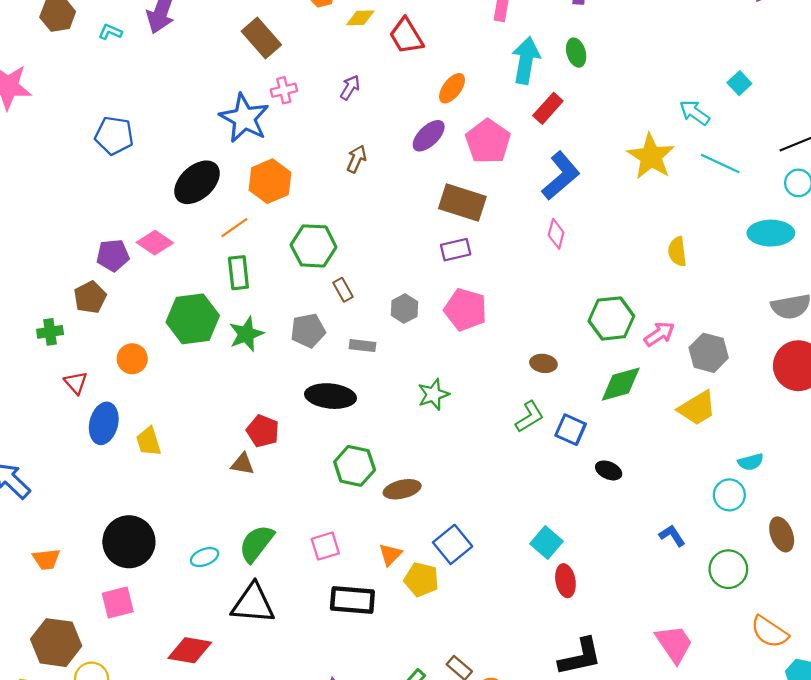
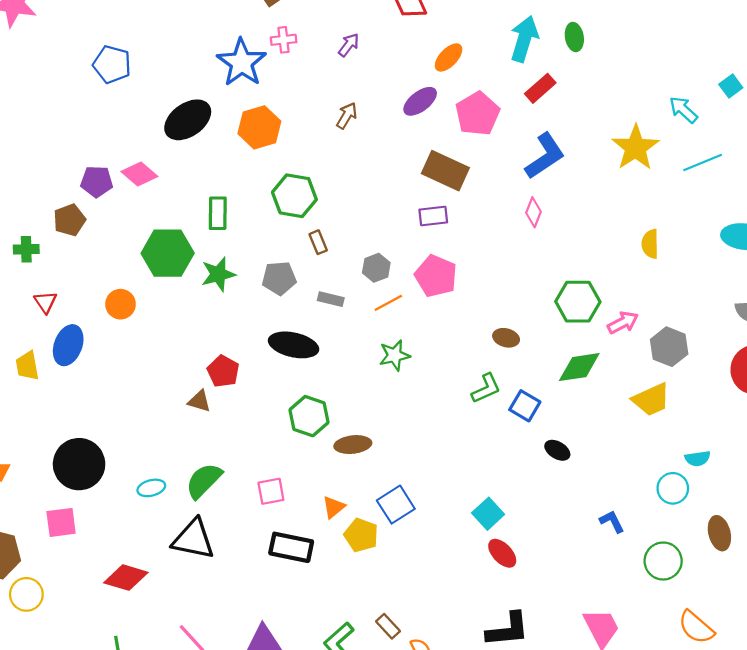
cyan line: (720, 163) -> (703, 163), turned -54
orange line: (234, 228) -> (388, 303), moved
orange circle: (132, 359) -> (120, 304), moved
yellow trapezoid: (149, 441) -> (27, 366), moved
red ellipse: (565, 581) -> (502, 553), turned -40

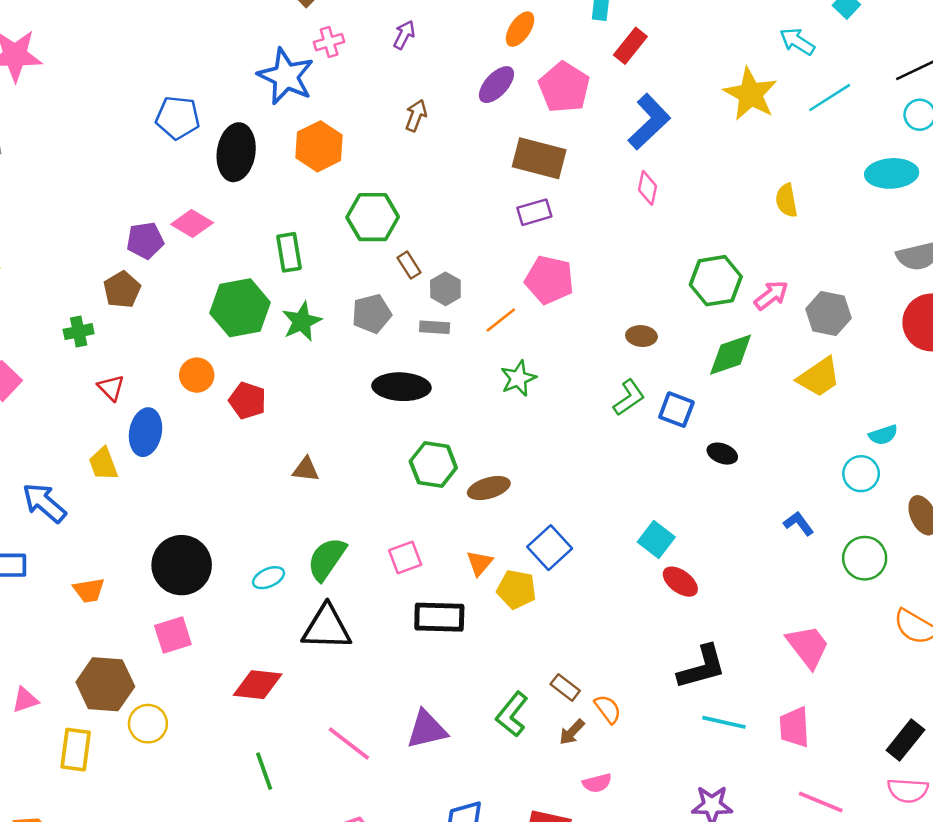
blue pentagon: (112, 64) -> (178, 118), moved
black ellipse: (188, 120) -> (236, 152), turned -36
gray hexagon: (376, 268) -> (445, 289), moved
red pentagon: (223, 371) -> (247, 401), moved

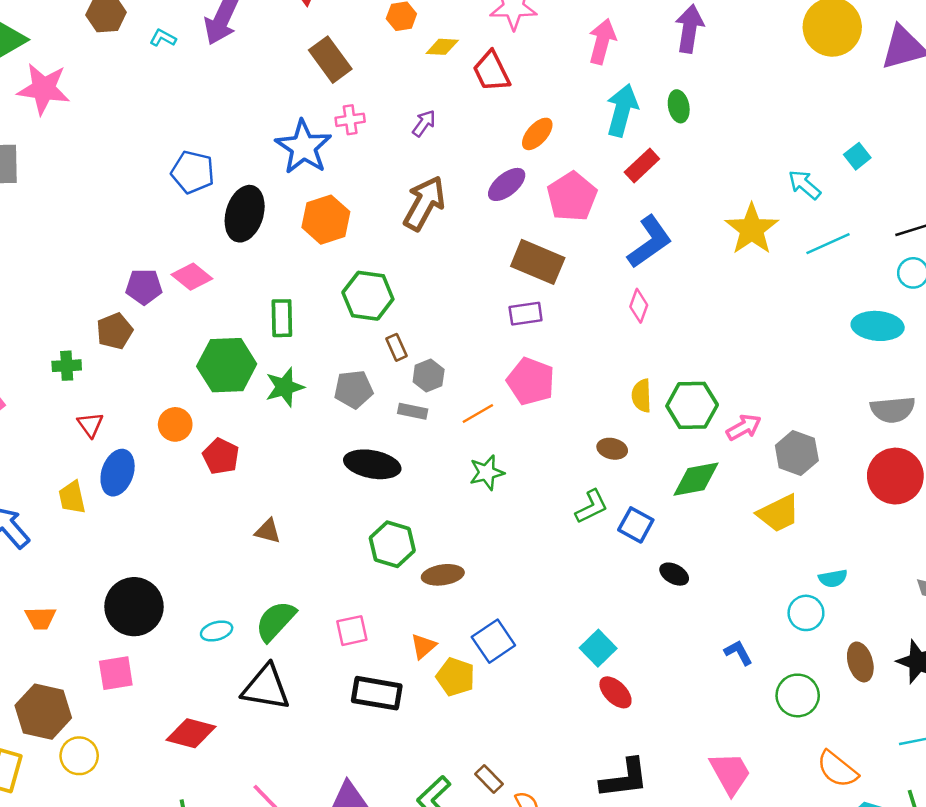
brown arrow: (416, 116) -> (424, 203), size x1.8
yellow semicircle: (786, 200) -> (642, 396), moved

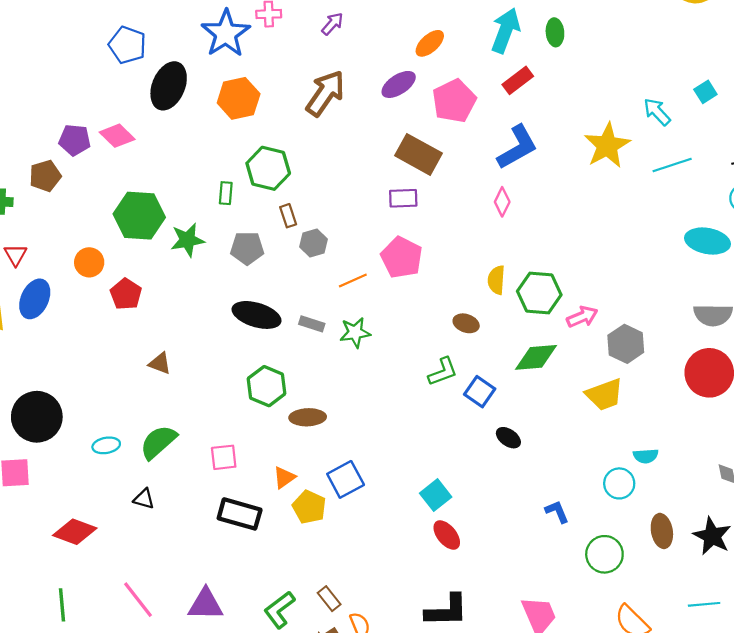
green rectangle: (282, 318) -> (226, 193), moved, size x0.7
gray rectangle: (413, 411) -> (312, 324), moved
black triangle: (266, 687) -> (144, 499), size x0.5

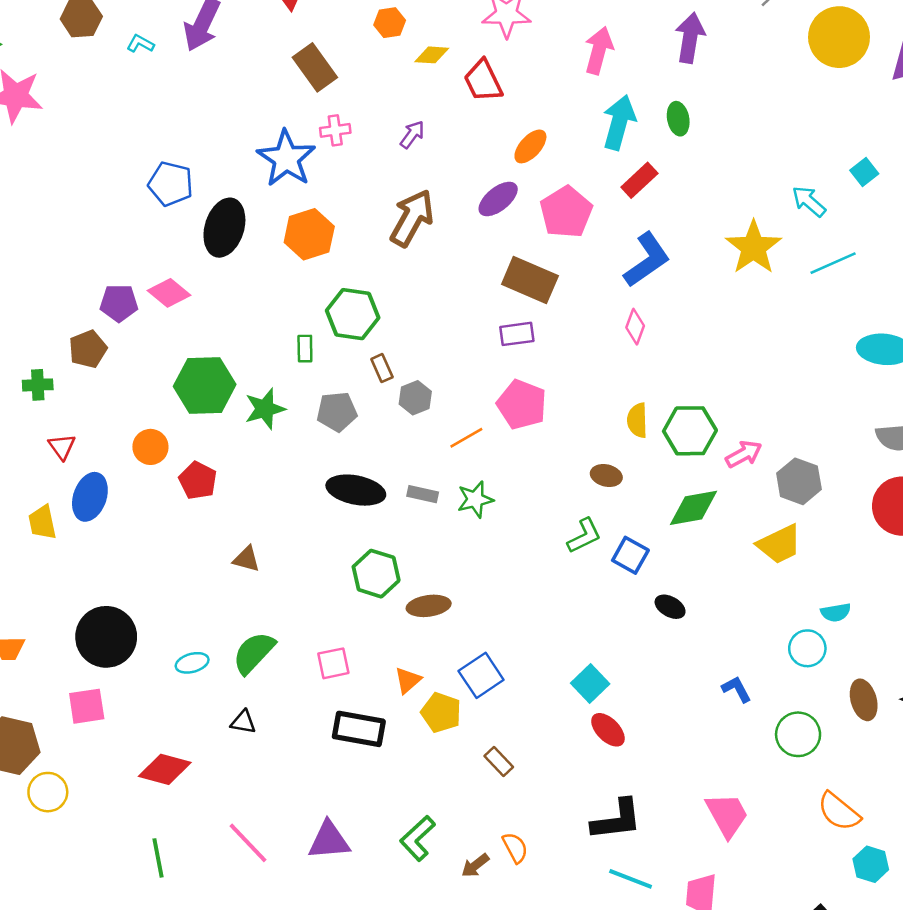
brown rectangle: (329, 599) -> (499, 762), moved

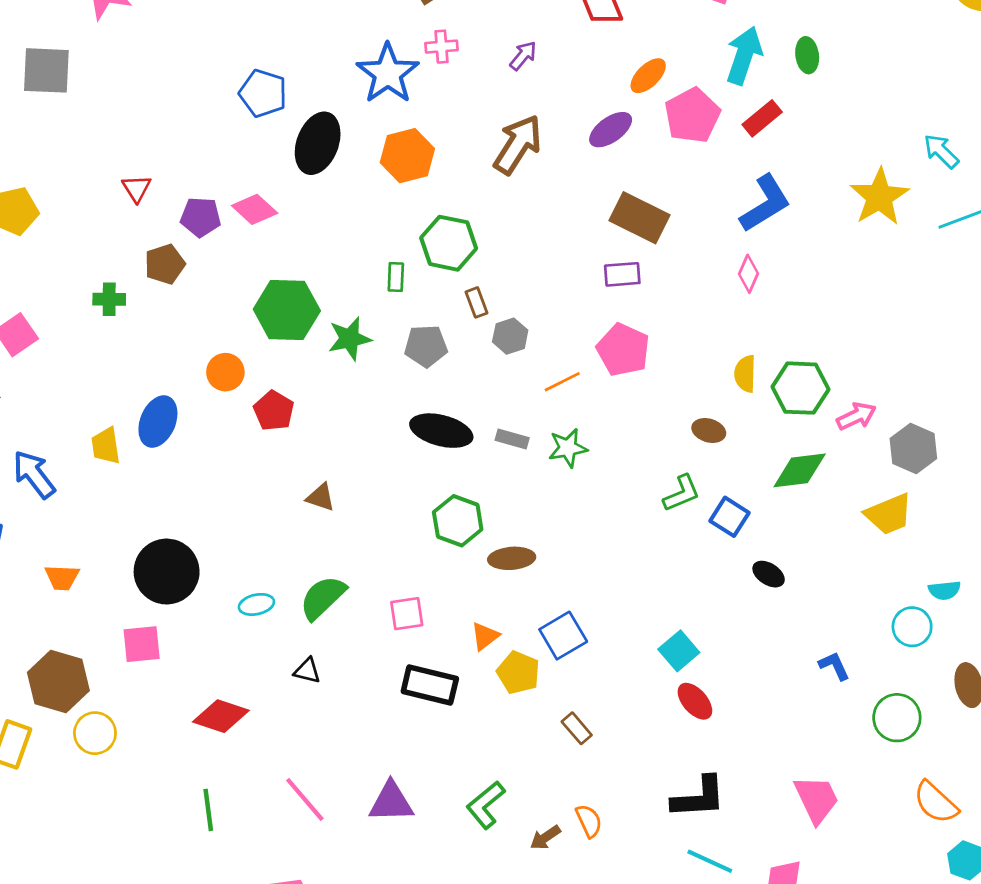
pink pentagon: (566, 212) -> (692, 115), moved
red triangle: (62, 447) -> (137, 188), moved

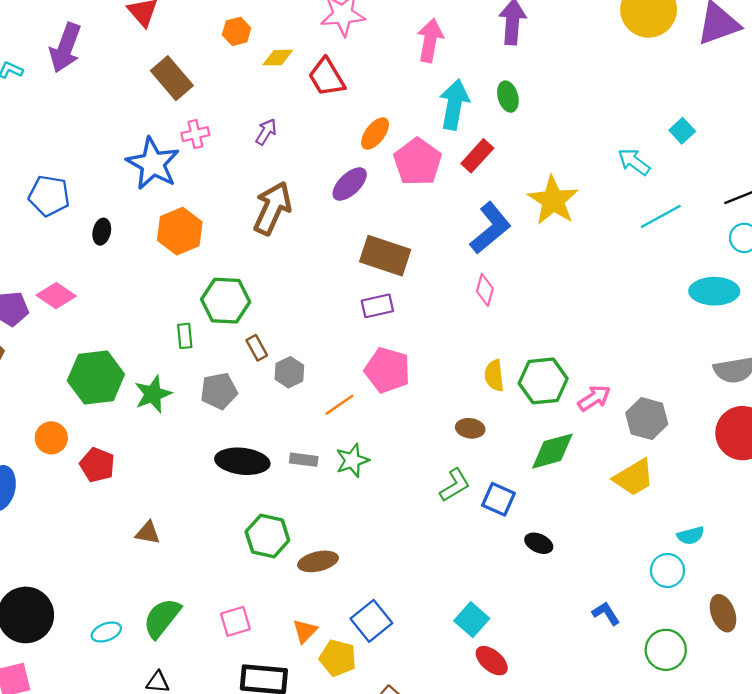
black ellipse: (318, 143) -> (102, 232), size x0.5
yellow star: (879, 197) -> (553, 200), moved

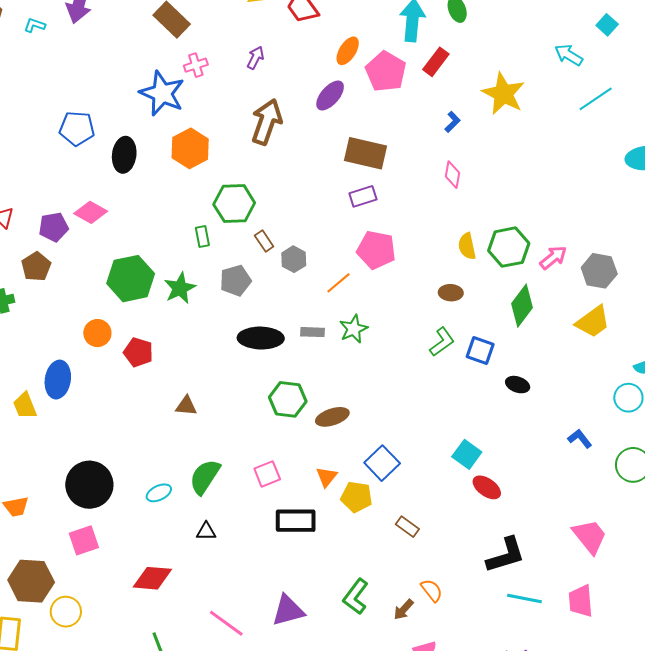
blue L-shape: (490, 228) -> (452, 122), size x0.5
black ellipse: (102, 232) -> (124, 155), size x1.6
green diamond: (552, 451) -> (522, 306), turned -33

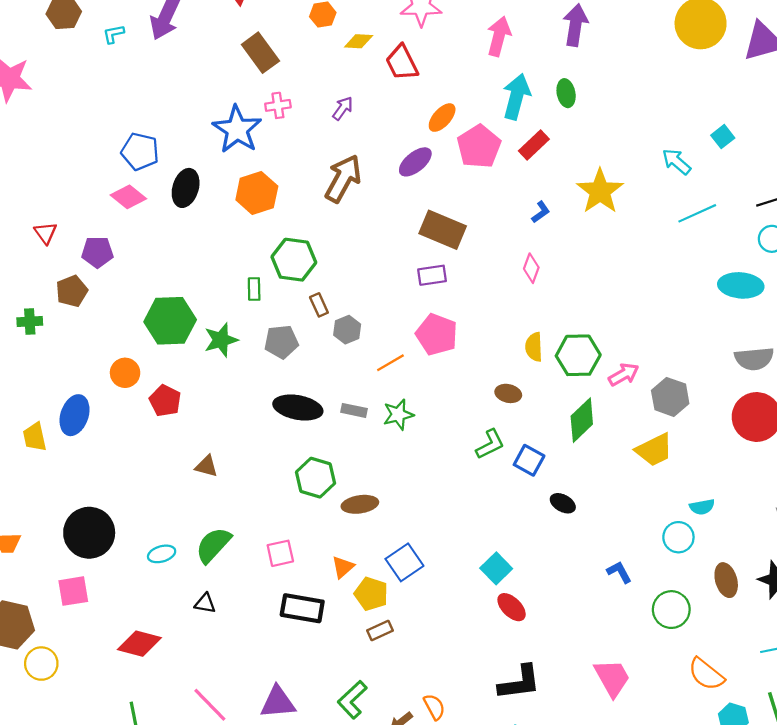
cyan L-shape: (35, 25) -> (114, 34), turned -40
pink diamond: (91, 212) -> (128, 197), moved
brown rectangle: (407, 527) -> (380, 630), moved, turned -70

